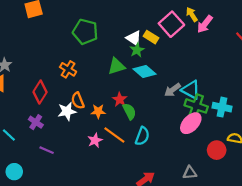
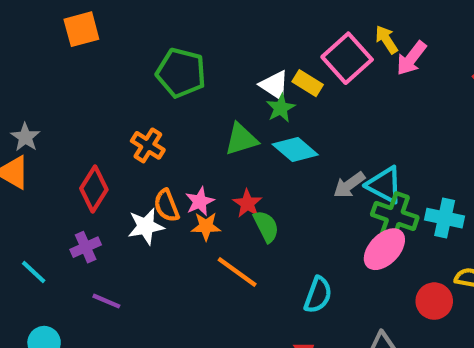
purple cross: (36, 122) -> (86, 247), turned 32
cyan semicircle: (142, 136) -> (318, 295), moved
pink star: (95, 140) -> (200, 201), moved

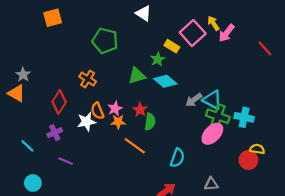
white triangle: (274, 85) -> (143, 13), moved
green semicircle: (266, 226) -> (150, 122), turned 35
red circle: (434, 301) -> (248, 160), moved

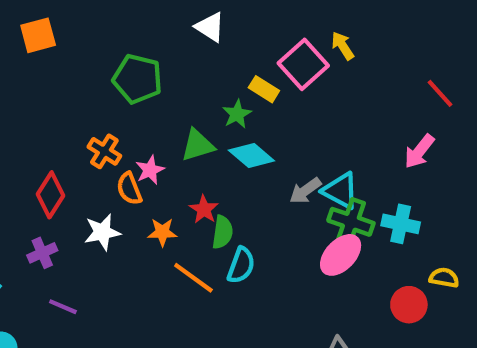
pink arrow: (227, 33) -> (419, 151), moved
pink star: (115, 109) -> (150, 170), moved
orange semicircle: (97, 111) -> (129, 189), moved
yellow semicircle: (257, 149) -> (444, 278), moved
cyan semicircle: (177, 158) -> (241, 265), moved

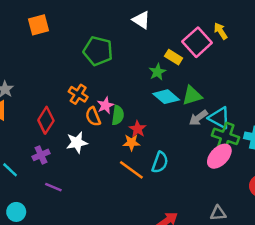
green triangle: (198, 145) -> (192, 95), moved
orange star: (162, 232) -> (131, 143), moved
green semicircle: (222, 232) -> (118, 115), moved

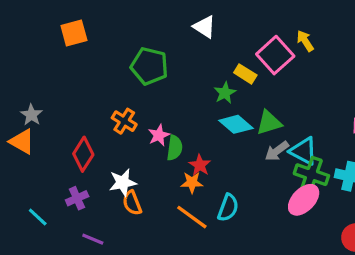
orange semicircle: (93, 117) -> (132, 203), moved

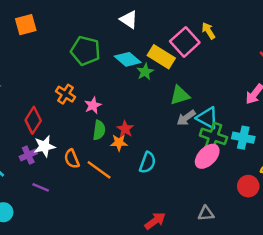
yellow rectangle: (245, 74) -> (161, 57), size x1.5
cyan diamond: (236, 124) -> (128, 59), moved
green semicircle: (175, 148) -> (99, 130), moved
white star: (123, 182) -> (44, 146), moved
orange line: (192, 217) -> (99, 170), moved

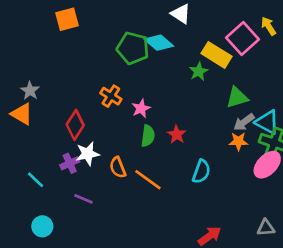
cyan diamond: (128, 59) -> (159, 43), moved
orange star: (119, 143) -> (238, 141), moved

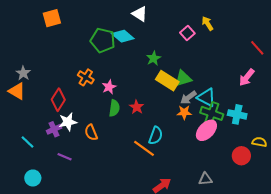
pink square: (243, 39) -> (187, 33), size x0.6
yellow rectangle: (216, 55) -> (167, 81), moved
orange line: (148, 180) -> (144, 148), moved

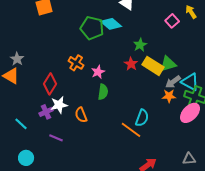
red star: (137, 107) -> (131, 64), moved

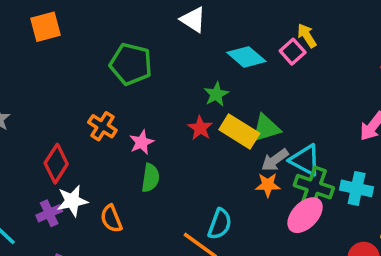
pink square: (172, 21) -> (293, 52), moved
cyan diamond: (111, 24) -> (246, 57), moved

